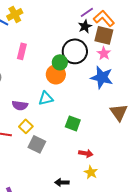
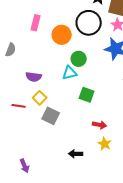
green circle: (60, 62) -> (79, 59), moved
orange circle: (56, 74) -> (62, 35), moved
cyan triangle: (46, 98) -> (70, 73), moved

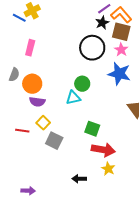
pink rectangle: (36, 23) -> (30, 48), moved
orange circle: (62, 35) -> (32, 84), moved
green square: (87, 95) -> (92, 129), moved
red arrow: (100, 125) -> (103, 150), size x1.6
purple arrow: (25, 166) -> (28, 191), turned -64

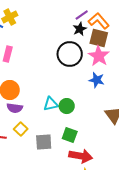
pink star: (121, 50) -> (99, 56), size x1.5
blue star: (119, 74) -> (97, 80), size x0.7
green circle: (82, 84) -> (67, 106), moved
gray square: (54, 141) -> (44, 142), moved, turned -30

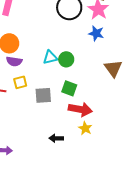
yellow square: (21, 129) -> (20, 82), turned 32

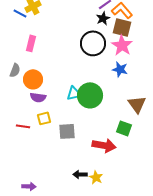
green circle: (66, 59) -> (90, 95), size x1.6
green square: (69, 88) -> (124, 128), moved
yellow star: (85, 128) -> (96, 177), moved

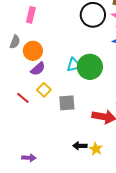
purple semicircle: (38, 97) -> (38, 69), turned -49
yellow square: (44, 118) -> (44, 90), turned -32
red line: (23, 126) -> (23, 98), turned 32

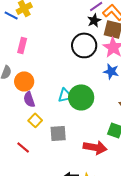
purple semicircle: (38, 69) -> (29, 99), turned 112
red line: (23, 98) -> (23, 147), moved

